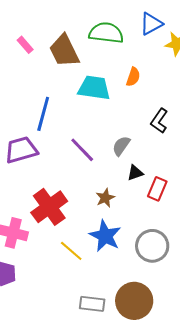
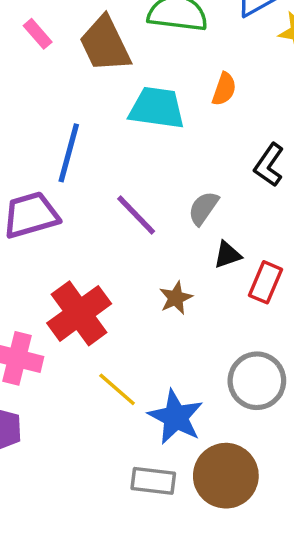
blue star: (105, 236) -> (176, 417), moved

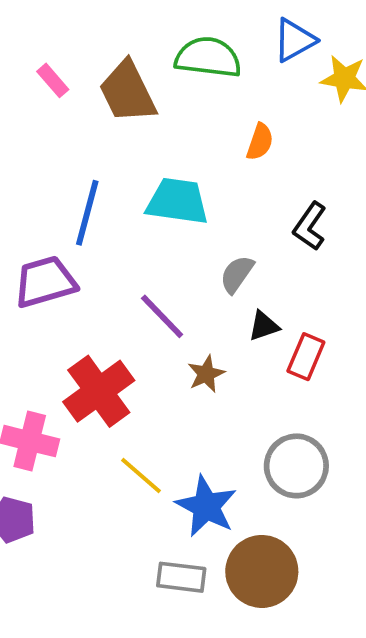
cyan trapezoid: (157, 108) -> (177, 201), moved
purple line: (136, 215) -> (162, 316), moved

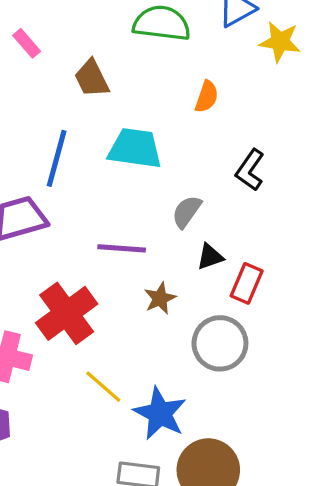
brown trapezoid: (128, 92) -> (92, 78), moved, size x0.7
purple line: (162, 316) -> (122, 248), turned -42
gray circle: (296, 466) -> (220, 343), moved

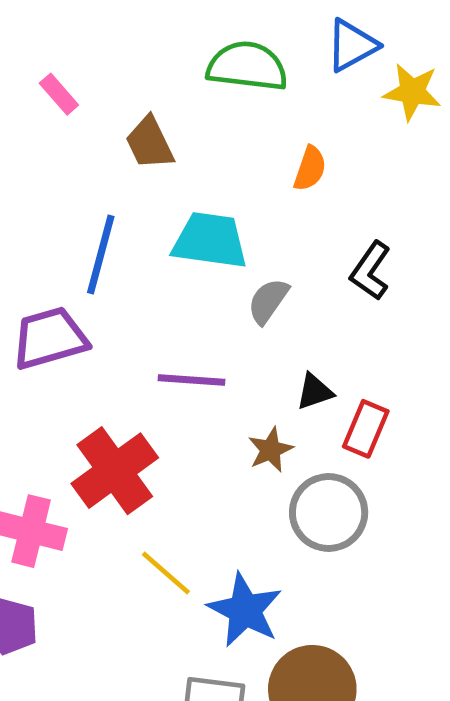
gray semicircle: (187, 212) -> (268, 301), moved
brown star: (160, 298) -> (270, 450), moved

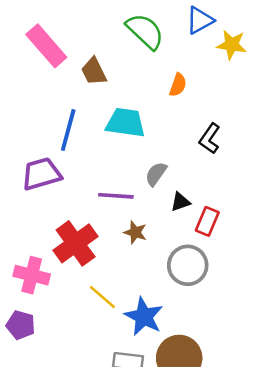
green semicircle: (247, 66) -> (145, 31), turned 36
pink rectangle: (59, 94) -> (46, 46), size x2.0
gray semicircle: (268, 301) -> (156, 174), moved
brown star: (270, 450) -> (135, 232), moved, turned -30

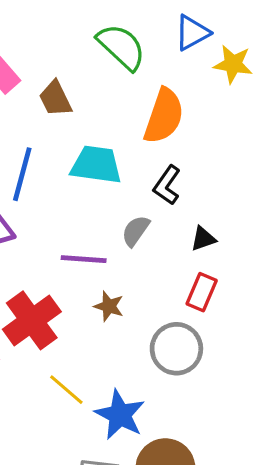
orange semicircle: (178, 85) -> (164, 116), size x1.8
black L-shape: (210, 139) -> (167, 185), moved
black triangle: (180, 202) -> (203, 239), moved

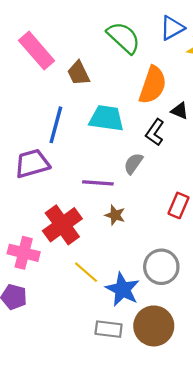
black triangle: (203, 239) -> (180, 111), moved, turned 42
gray circle: (176, 349) -> (161, 267), moved

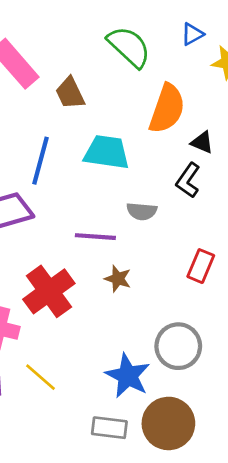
blue triangle: (172, 28) -> (192, 34), size x0.7
black L-shape: (155, 132) -> (188, 180), moved
gray semicircle: (133, 164) -> (142, 211), turned -120
yellow line: (86, 272) -> (41, 377), moved

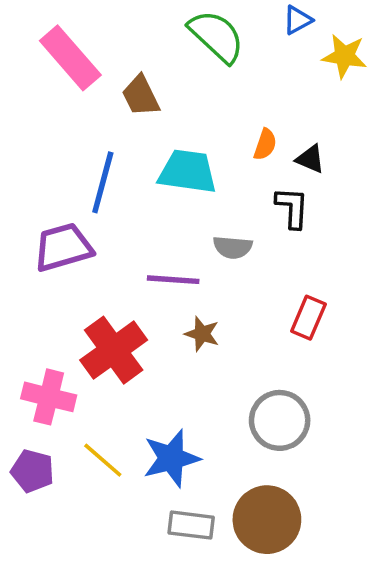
orange semicircle: (167, 109) -> (265, 144), moved, size x0.5
black L-shape: (188, 180) -> (292, 208), turned 148
blue star: (128, 376) -> (171, 458), moved, turned 30

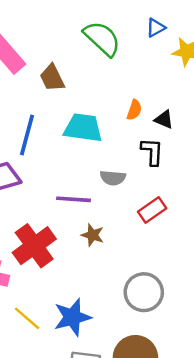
red rectangle: (308, 318) -> (152, 210), moved, turned 32

